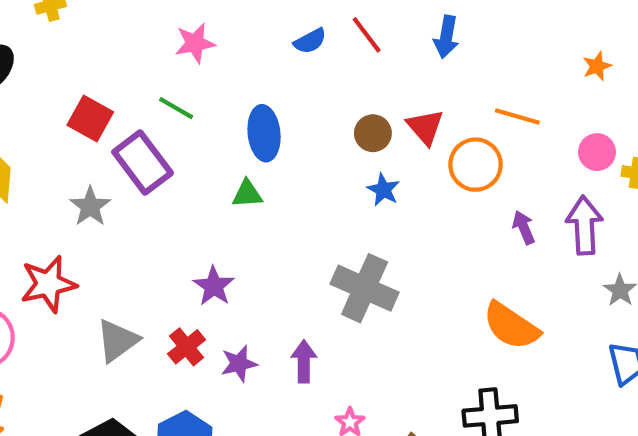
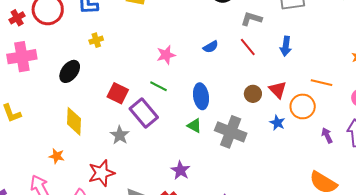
blue semicircle: (310, 41) -> (211, 47), moved
blue star: (383, 190) -> (277, 123), moved
green triangle: (247, 194) -> (194, 126), turned 35
gray cross: (365, 288) -> (231, 132), moved

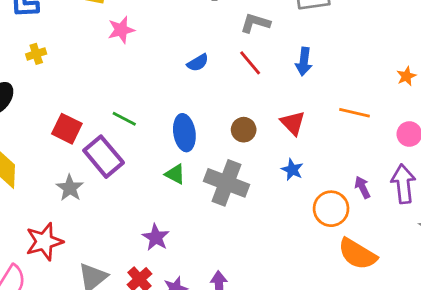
pink star: (166, 55) -> (121, 30), moved
brown circle: (253, 94) -> (244, 130), moved
orange circle: (303, 106) -> (331, 209), moved

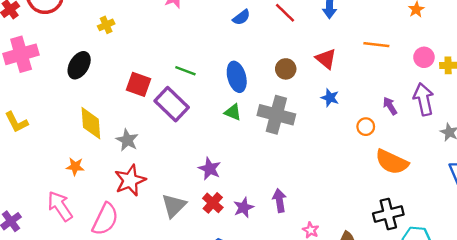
gray star: (70, 188) -> (127, 140), moved
orange circle: (331, 209) -> (366, 127), size x0.6
purple star: (156, 237) -> (210, 169), moved

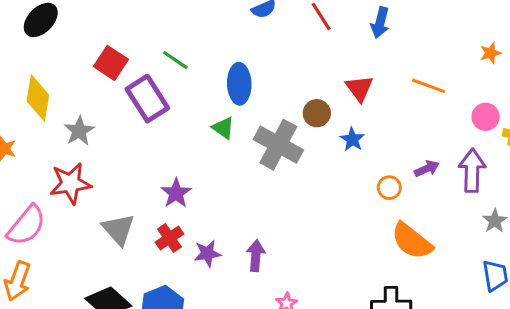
brown circle: (286, 69) -> (317, 113), moved
purple arrow: (390, 106) -> (427, 169), turned 84
gray triangle: (174, 206) -> (118, 229), turned -40

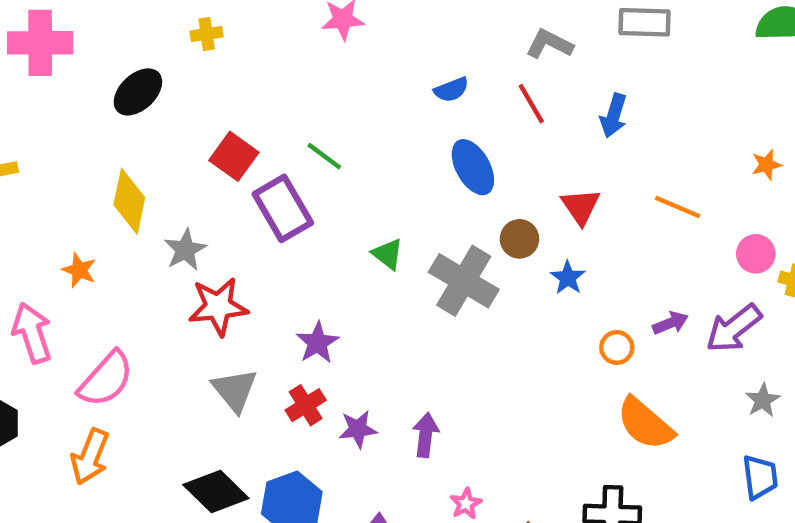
blue ellipse: (239, 84) -> (473, 167), moved, turned -30
purple arrow: (472, 171) -> (734, 328), turned -132
red star: (70, 183) -> (218, 307), moved

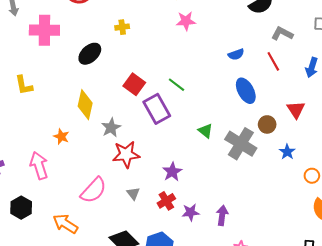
blue star: (568, 278) -> (287, 152), moved
pink semicircle: (106, 379) -> (93, 190), moved
gray triangle: (235, 390) -> (133, 193), size x0.6
orange arrow: (90, 457) -> (65, 224), turned 100

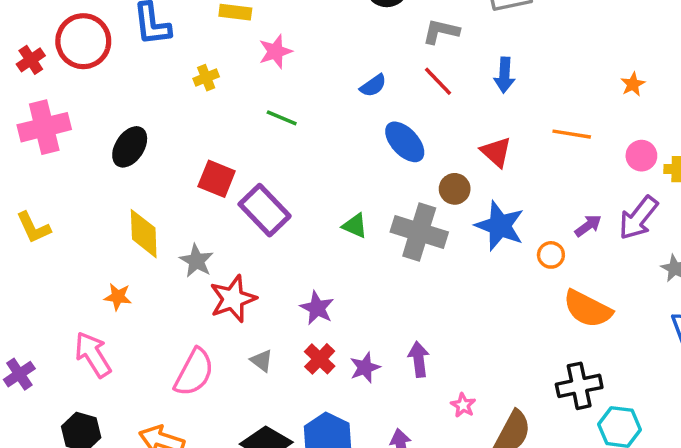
yellow cross: (122, 27) -> (206, 78), moved
green line: (176, 85) -> (282, 118), moved
blue star: (287, 152) -> (500, 226), size x1.8

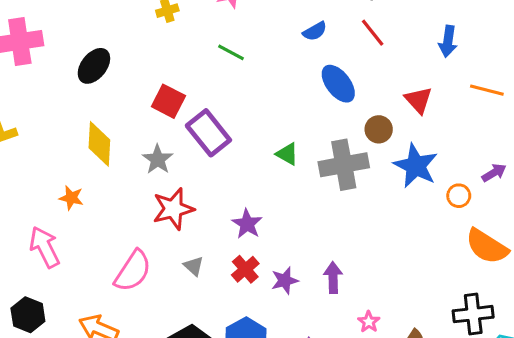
blue arrow: (504, 75) -> (448, 41), moved
gray cross: (419, 232) -> (344, 165), turned -33
gray star: (196, 261) -> (158, 159), moved

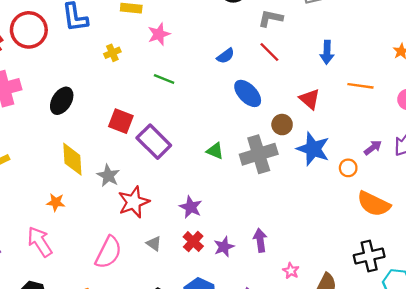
gray star: (158, 159) -> (108, 176), moved

